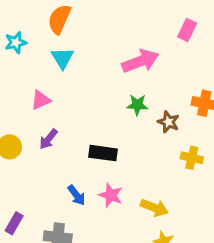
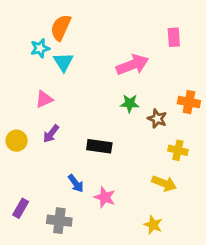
pink rectangle: (187, 30) -> (174, 37), turned -30
cyan star: (16, 42) -> (40, 48), moved
pink star: (111, 195) -> (105, 197), moved
yellow arrow: (154, 208) -> (164, 183), moved

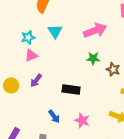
cyan star: (40, 48) -> (28, 37), moved
cyan triangle: (63, 62) -> (55, 31), moved
pink star: (105, 197) -> (82, 120), moved

